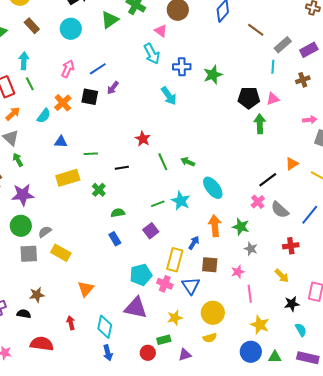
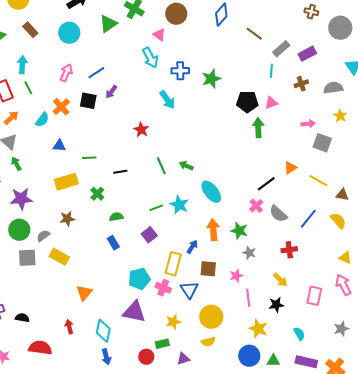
red star: (143, 139) -> (141, 130), moved
brown star: (37, 295) -> (67, 219), moved
black star: (292, 304) -> (276, 305), moved

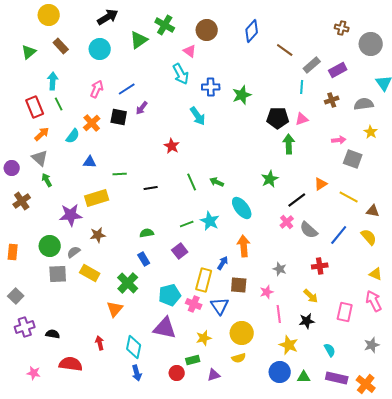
green cross: (97, 194) -> (128, 283), moved, size x1.5
purple star: (21, 199) -> (71, 215), moved
green star: (239, 231) -> (270, 179), moved, turned 30

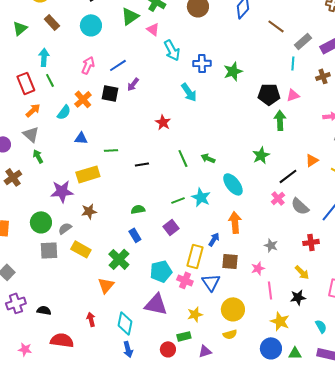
pink triangle: (190, 51) -> (153, 29), moved

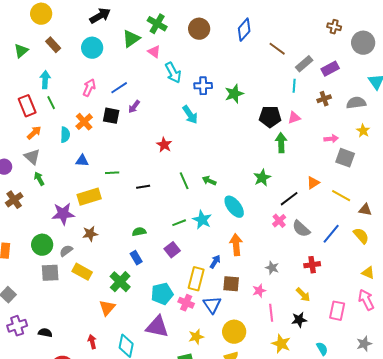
cyan semicircle: (64, 112) -> (65, 135), turned -35

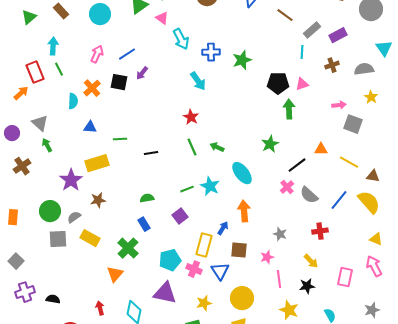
orange arrow: (34, 133) -> (21, 93), moved
red star: (164, 145) -> (191, 117), moved
orange triangle: (313, 183) -> (321, 149), turned 32
purple star: (63, 214) -> (71, 180), turned -30
yellow semicircle: (361, 236) -> (369, 202), size x1.4

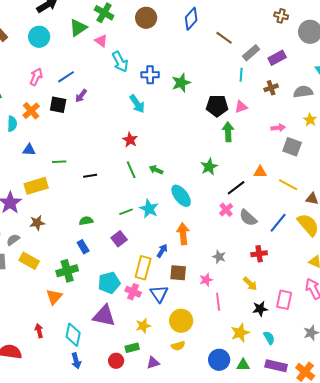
green cross: (128, 248) -> (67, 271), turned 30
black star: (307, 286) -> (260, 309), moved
yellow star: (289, 310) -> (240, 333), moved, turned 30

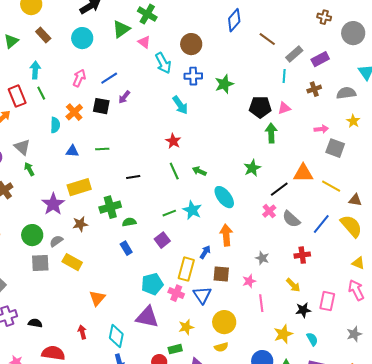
brown circle: (146, 18) -> (191, 44), moved
green line: (59, 162) -> (102, 149), moved
orange triangle: (260, 172) -> (303, 173), size x1.5
green cross: (67, 271) -> (110, 207), moved

